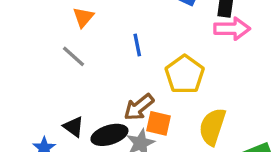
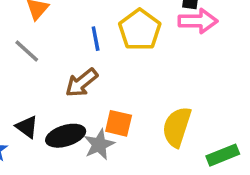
yellow pentagon: (185, 74) -> (140, 30), moved
brown arrow: (139, 107) -> (81, 83), moved

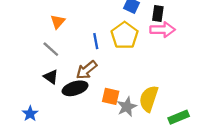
black triangle: (27, 127) -> (51, 77), moved
black ellipse: (66, 136) -> (75, 88), moved
gray star: (99, 145) -> (127, 107), moved

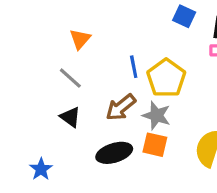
yellow pentagon: (125, 35) -> (166, 78), moved
black ellipse: (75, 88) -> (114, 153), moved
gray star: (127, 107) -> (156, 115), moved, turned -30

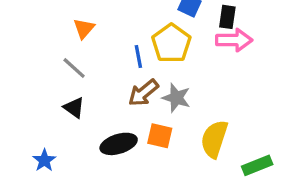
yellow pentagon: (166, 78) -> (171, 43), moved
brown arrow: (121, 107) -> (143, 93), moved
gray star: (156, 115) -> (176, 98), moved

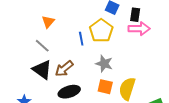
brown arrow: (143, 93) -> (64, 69), moved
black triangle: (74, 108) -> (42, 70), size x1.5
orange square: (160, 136) -> (105, 87), moved

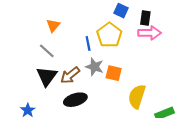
gray star: (104, 64) -> (94, 67), moved
black triangle: (42, 70) -> (47, 76), turned 30
orange square: (105, 87) -> (114, 73), moved

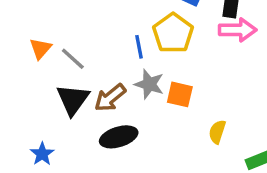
orange triangle: (53, 25) -> (40, 49), moved
yellow semicircle: (137, 96) -> (217, 132), size x0.6

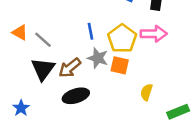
pink arrow: (238, 30) -> (154, 34), moved
yellow pentagon: (173, 33) -> (122, 39), moved
orange triangle: (40, 49) -> (20, 33), turned -42

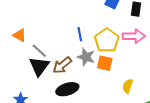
gray line: (43, 40) -> (39, 51), moved

